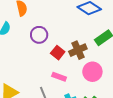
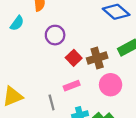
pink rectangle: (59, 77) -> (72, 86), turned -48

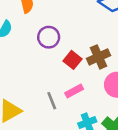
gray line: (52, 102) -> (52, 101), moved

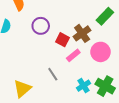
pink rectangle: (74, 91) -> (73, 55), moved

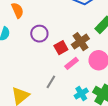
red square: (63, 40) -> (61, 48), turned 32
gray line: (53, 74) -> (51, 82), turned 64

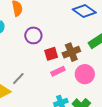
gray line: (51, 82) -> (18, 79), moved

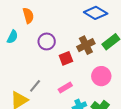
brown cross: (71, 52) -> (86, 45), moved
pink rectangle: (58, 71) -> (65, 88), moved

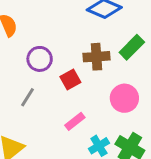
brown cross: (86, 45) -> (96, 57), turned 30
gray line: (35, 86) -> (27, 97), moved

